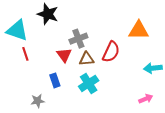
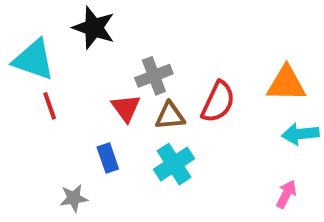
orange triangle: (139, 30) -> (286, 84), moved
pink arrow: (146, 99) -> (286, 194), turned -40

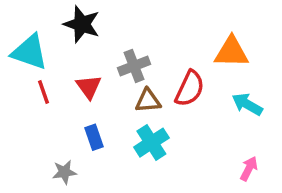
orange triangle: (286, 84) -> (231, 52), moved
red triangle: (126, 108) -> (89, 87), moved
cyan arrow: (300, 134) -> (247, 104), moved, turned 36

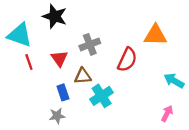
brown triangle: (148, 101) -> (83, 76), moved
cyan arrow: (247, 104) -> (174, 81), moved
gray star: (64, 172) -> (57, 116), moved

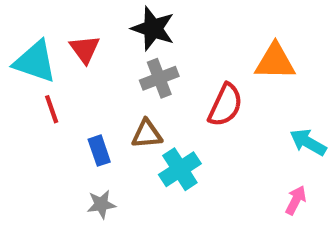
black star: (55, 16) -> (153, 29), moved
red triangle: (59, 58) -> (85, 49), moved
blue rectangle: (63, 92) -> (99, 151), moved

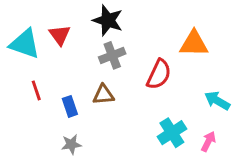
red line: (52, 109) -> (36, 90), moved
cyan cross: (180, 169) -> (172, 133), moved

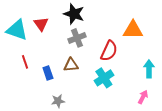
cyan arrow: (217, 101) -> (149, 69), turned 60
cyan cross: (172, 133) -> (104, 78), moved
gray star: (71, 144) -> (58, 101), moved

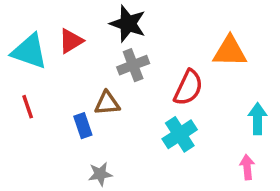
red triangle: (41, 24) -> (71, 41), turned 35
red line: (25, 62) -> (28, 107), moved
brown triangle: (71, 65) -> (107, 103), moved
pink arrow: (143, 97) -> (247, 167), turned -32

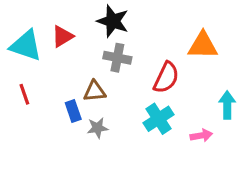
gray cross: (133, 65) -> (117, 58), turned 32
pink arrow: (247, 167) -> (201, 135), moved, turned 85
gray star: (100, 174) -> (98, 128), moved

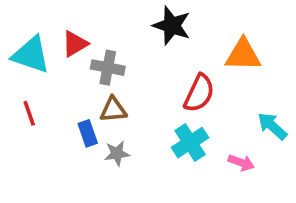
black star: (113, 21) -> (172, 26), moved
gray cross: (117, 58) -> (108, 68), moved
cyan arrow: (227, 105) -> (272, 126), turned -48
pink arrow: (201, 135) -> (241, 163), turned 30

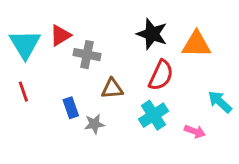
black star: (172, 26) -> (152, 34), moved
cyan triangle: (31, 55) -> (25, 44), turned 40
brown triangle: (113, 110) -> (112, 89), moved

